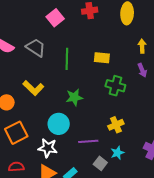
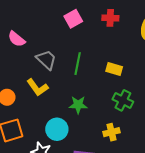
gray trapezoid: (36, 48) -> (46, 60), moved
yellow cross: (116, 125) -> (112, 132), moved

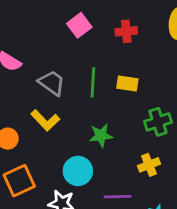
red cross: (110, 18) -> (126, 31), moved
yellow rectangle: (114, 69) -> (127, 83), moved
green cross: (123, 100) -> (158, 122), turned -36

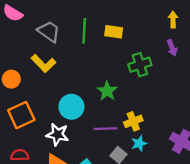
green star: (101, 136) -> (107, 91), moved, turned -30
yellow cross: (149, 165) -> (133, 121), moved

